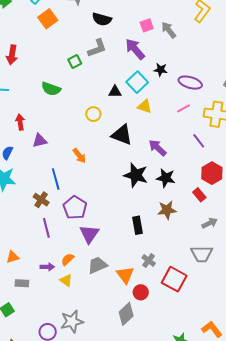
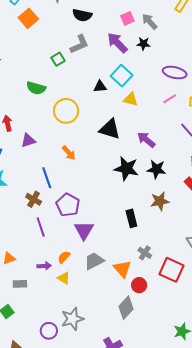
black star: (161, 70) -> (143, 44), moved
yellow circle: (93, 114) -> (66, 111), moved, size x1.6

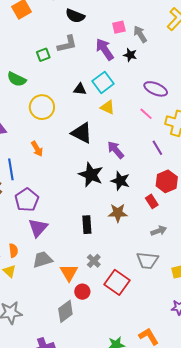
pink line: (170, 99) -> (146, 114), turned 64
orange semicircle: (64, 257) -> (13, 250), turned 120

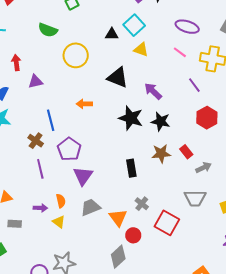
orange arrow: (37, 149) -> (84, 104), moved, turned 126
red rectangle: (152, 201) -> (186, 152), moved

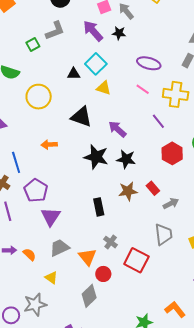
gray trapezoid: (195, 198) -> (164, 234), turned -95
orange semicircle: (61, 201) -> (29, 254), moved, turned -32
yellow triangle: (59, 222) -> (51, 278), moved

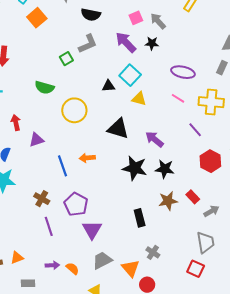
blue line: (16, 162) -> (63, 166), moved
red square: (136, 260) -> (196, 269), moved, size x0.7

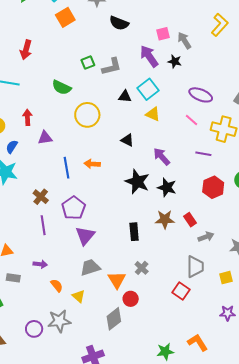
gray L-shape: (88, 44) -> (112, 67), moved
black triangle: (118, 129) -> (127, 140), size x0.6
purple line: (195, 130) -> (203, 154), turned -49
orange semicircle: (72, 269) -> (57, 285), moved

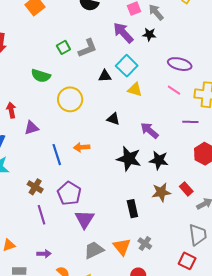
orange triangle: (117, 280) -> (122, 247), moved

